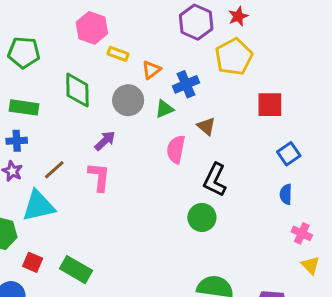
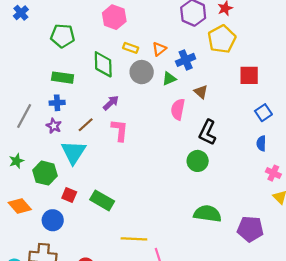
yellow rectangle: (118, 54) -> (131, 48), moved
purple arrow: (105, 141) -> (111, 103), moved
cyan triangle: (38, 206) -> (74, 152), turned -44

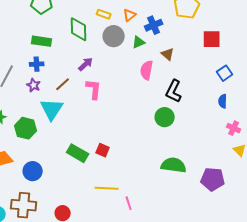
red square: (69, 195) -> (103, 150), moved

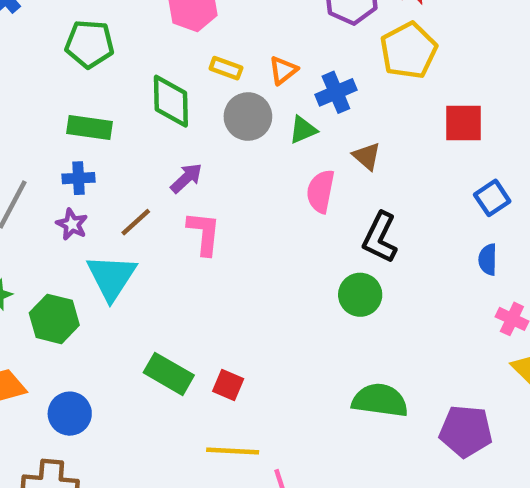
red square: (103, 150) -> (228, 385), moved

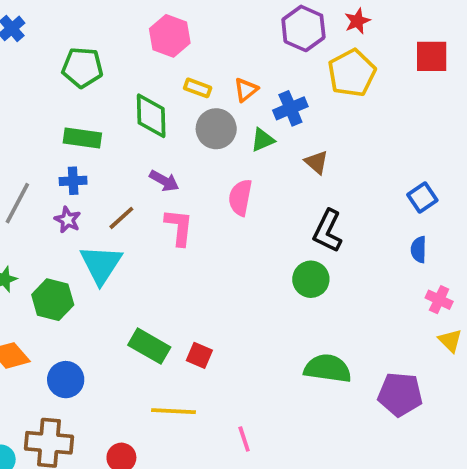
red square: (464, 123) -> (432, 56), moved
purple arrow: (186, 178) -> (164, 181), turned 72
pink semicircle: (321, 191) -> (240, 197), moved
yellow line: (233, 451) -> (173, 411), moved

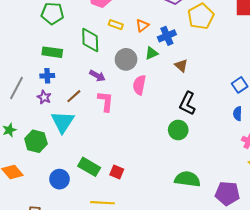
gray circle: (216, 129) -> (126, 59), moved
blue circle: (66, 380) -> (59, 179), moved

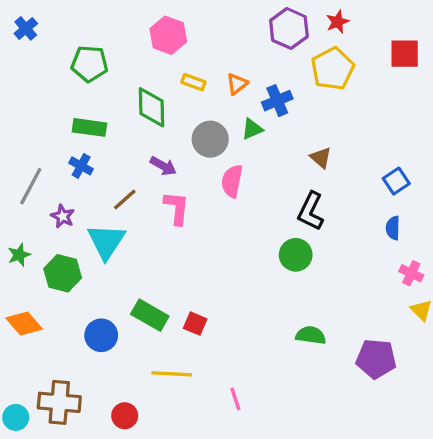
brown triangle: (181, 66) -> (321, 158), moved
blue cross: (47, 76) -> (81, 166), turned 32
purple star: (44, 97) -> (63, 216), moved
green semicircle: (187, 179) -> (311, 335), size x0.7

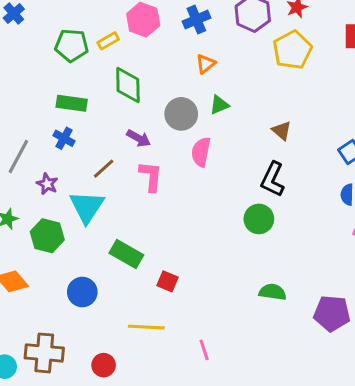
yellow rectangle: (193, 82) -> (108, 41), moved, turned -50
blue cross: (277, 101) -> (196, 20), moved
green rectangle: (150, 315) -> (126, 254), moved

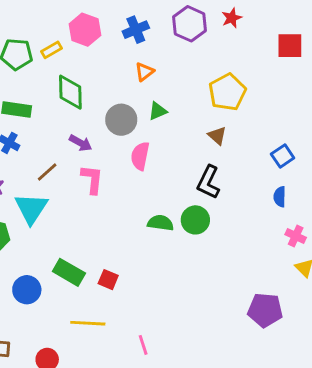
yellow pentagon: (292, 50) -> (227, 92), moved
green rectangle: (126, 254) -> (69, 272), moved
green semicircle: (273, 292) -> (160, 223), moved

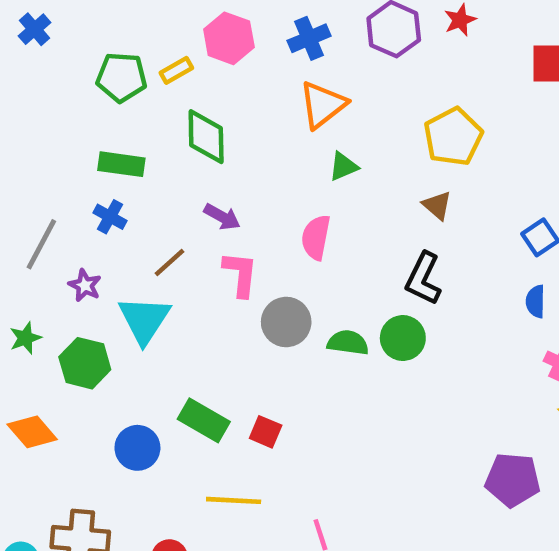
orange triangle: (145, 72) -> (323, 105), size x1.6
gray circle: (121, 120) -> (286, 322), moved

